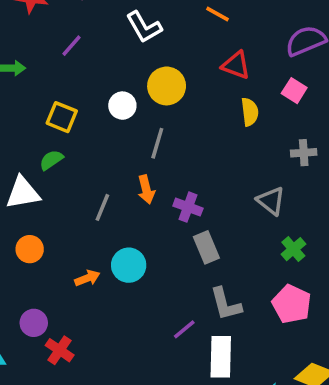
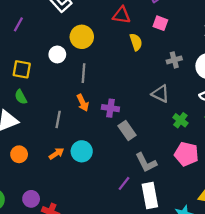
green semicircle: (51, 160) -> (21, 97), turned -72
orange arrow: (87, 278) -> (56, 154), moved

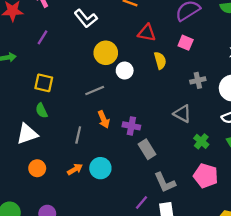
white circle: (57, 54) -> (125, 71), moved
gray line: (83, 73) -> (95, 91), moved, turned 60

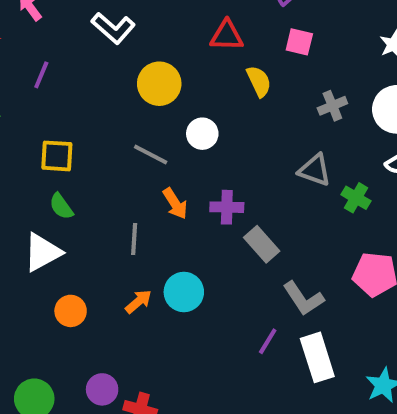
white circle: (125, 71) -> (202, 134), moved
gray line: (95, 91) -> (151, 155), turned 60
green cross: (201, 141) -> (356, 198), moved

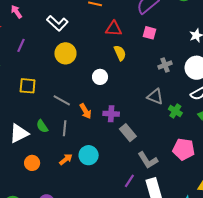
yellow semicircle: (259, 81) -> (120, 53), moved
yellow circle: (159, 84) -> (65, 53), moved
gray line: (151, 155) -> (62, 100), moved
green semicircle: (61, 206) -> (42, 126), moved

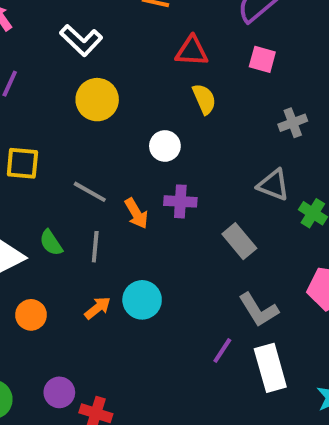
purple cross: (111, 114) -> (180, 201), moved
gray rectangle: (128, 133) -> (239, 241), moved

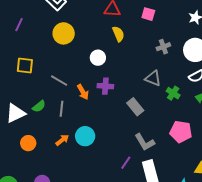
green semicircle: (51, 243) -> (39, 106), turned -96

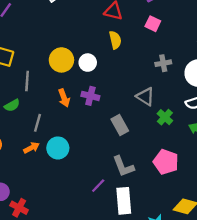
yellow circle: (64, 33) -> (61, 60), moved
gray line: (59, 81) -> (27, 81), moved, turned 54
gray line: (62, 109) -> (37, 123), moved

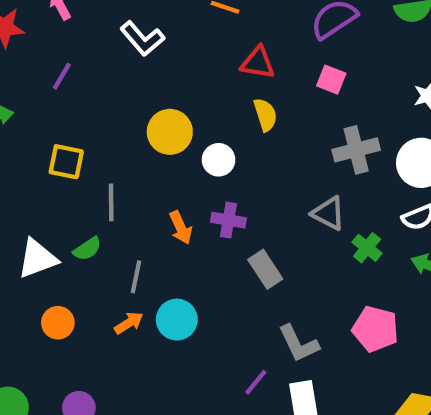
yellow circle: (61, 60) -> (170, 132), moved
gray cross: (163, 63) -> (356, 150), size x1.5
gray rectangle: (120, 125) -> (265, 269), moved

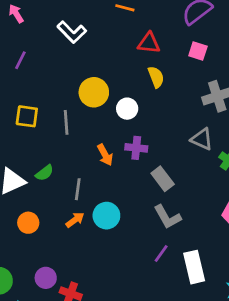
gray line: (111, 202) -> (66, 122), moved
gray L-shape: (299, 344) -> (167, 217), moved

